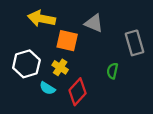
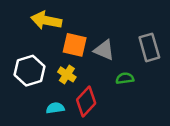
gray triangle: (94, 23) -> (104, 50), moved
green semicircle: (112, 71) -> (125, 78), turned 70
cyan semicircle: (47, 88) -> (55, 108), moved, turned 140

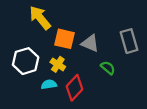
yellow arrow: (46, 20) -> (40, 18), turned 40
green semicircle: (125, 78) -> (108, 68), turned 48
cyan semicircle: (55, 108) -> (49, 84), moved

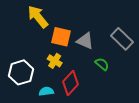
gray rectangle: (129, 41) -> (122, 39), turned -30
white hexagon: (26, 61) -> (21, 72), moved
cyan semicircle: (49, 84) -> (46, 91), moved

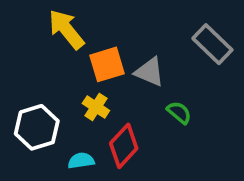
orange square: (61, 37) -> (107, 64), turned -30
gray rectangle: (122, 39) -> (212, 44), moved

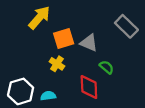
yellow arrow: (66, 29) -> (39, 18), turned 80
white hexagon: (37, 127) -> (21, 91), moved
red diamond: (124, 146) -> (89, 87), moved, turned -45

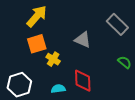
orange square: (64, 38) -> (37, 44), moved
green semicircle: (107, 67) -> (125, 62), moved
cyan semicircle: (48, 96) -> (58, 89), moved

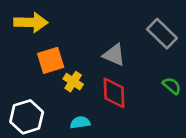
yellow arrow: (37, 16) -> (31, 22), moved, turned 50
red diamond: (83, 81) -> (114, 93), moved

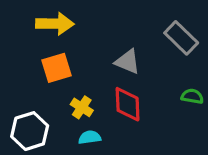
yellow arrow: (31, 22) -> (55, 24), moved
yellow cross: (73, 82) -> (82, 107), moved
green semicircle: (172, 86) -> (192, 96), turned -30

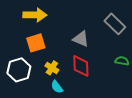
white hexagon: (30, 131) -> (19, 70), moved
cyan semicircle: (90, 137) -> (57, 87), turned -120

